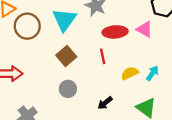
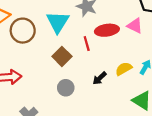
red line: (103, 56) -> (87, 44), moved
black arrow: (105, 103) -> (100, 78), moved

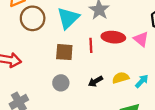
brown square: (62, 56) -> (64, 52), turned 36

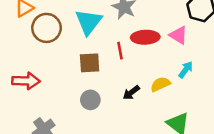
cyan arrow: (142, 81) -> (186, 70), moved

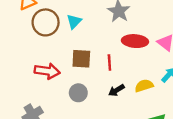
cyan triangle: (89, 22) -> (74, 21), moved, size x0.6
red line: (120, 51) -> (109, 62), moved
red arrow: (26, 81) -> (47, 71), moved

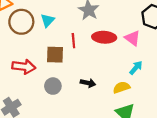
red line: (109, 62) -> (73, 41), moved
yellow semicircle: (144, 86) -> (121, 87), moved
black arrow: (116, 90) -> (88, 83), turned -136

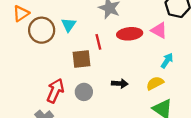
red arrow: (24, 67) -> (55, 91), moved, turned -65

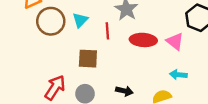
red line: (98, 42) -> (107, 31), moved
cyan arrow: (167, 61) -> (178, 75), turned -126

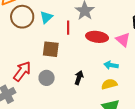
cyan arrow: (178, 75) -> (111, 65), moved
black arrow: (124, 91) -> (79, 78), turned -88

